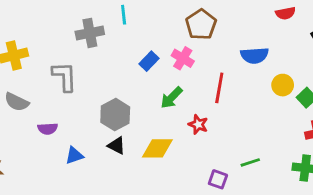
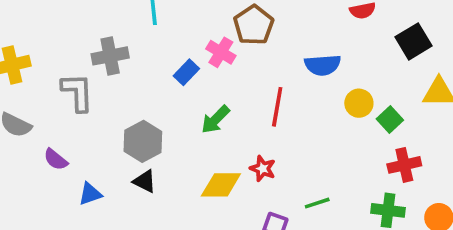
gray cross: (90, 33) -> (110, 56), moved
pink cross: (183, 58) -> (221, 52), moved
red star: (198, 124) -> (263, 169), moved
purple semicircle: (48, 129) -> (56, 159), turned 42
yellow diamond: (157, 148) -> (221, 185), moved

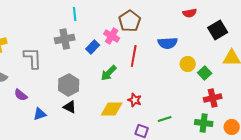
gray cross: (110, 56) -> (65, 39), moved
red line: (277, 107) -> (134, 56), moved

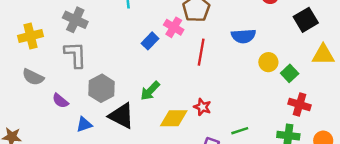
gray cross: (65, 39) -> (75, 20), moved, turned 36
green arrow: (109, 73) -> (150, 91), moved
gray hexagon: (69, 85) -> (101, 88), moved
red cross: (213, 98) -> (300, 104), turned 30
black triangle: (70, 107) -> (121, 116), size x1.6

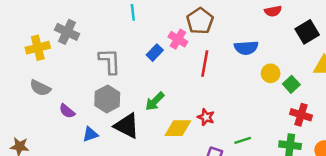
gray cross: (75, 20) -> (67, 32), moved
gray L-shape: (75, 55) -> (110, 61), moved

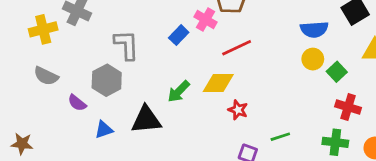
blue semicircle: (246, 48) -> (314, 29), moved
red line: (205, 64) -> (237, 48), turned 55
gray hexagon: (107, 99) -> (107, 80), moved
black triangle: (127, 126) -> (146, 120), turned -32
yellow diamond: (178, 128) -> (218, 83), moved

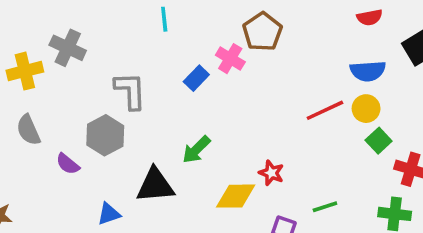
red line: (237, 48) -> (325, 110), moved
green square: (337, 72) -> (379, 141), moved
gray semicircle: (46, 76) -> (28, 130), turned 40
yellow diamond: (218, 83) -> (236, 196), moved
blue triangle: (104, 130) -> (109, 214), moved

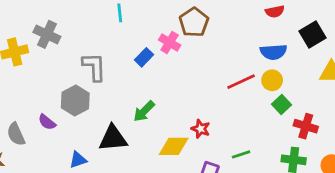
gray semicircle: (28, 130) -> (16, 134), moved

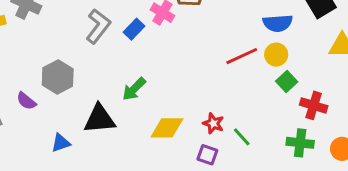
gray L-shape: (94, 67) -> (98, 26), moved, turned 40
red star: (201, 129) -> (213, 123), moved
green line: (241, 154) -> (242, 137), turned 66

